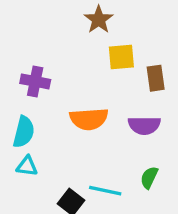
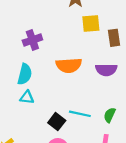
purple cross: (35, 81) -> (32, 40), turned -30
green semicircle: (149, 178) -> (110, 115), moved

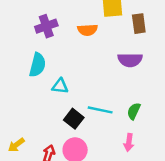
orange semicircle: (69, 65) -> (88, 30), moved, size x0.7
cyan triangle: (27, 97) -> (60, 86), moved

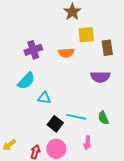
cyan semicircle: (38, 65) -> (26, 81), turned 30
green semicircle: (134, 111) -> (103, 118), turned -48
pink arrow: (129, 142) -> (87, 143), moved

